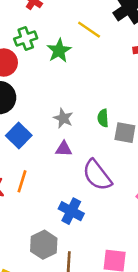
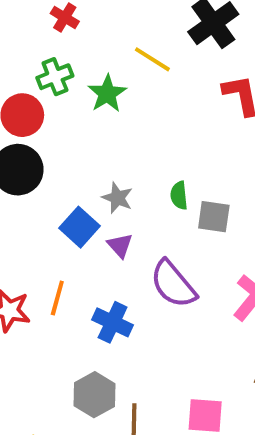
blue square: (19, 135) -> (80, 227), moved
purple triangle: (64, 149) -> (120, 245), turned 48
blue cross: (71, 211) -> (113, 322), moved

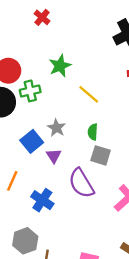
yellow line: (152, 59) -> (89, 94), moved
green cross: (55, 77) -> (30, 91), moved
gray square: (214, 217) -> (101, 155), moved

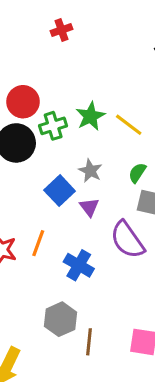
red cross: (42, 17) -> (61, 30), turned 35
green star: (60, 66) -> (90, 116), moved
green semicircle: (93, 132) -> (137, 173), turned 35

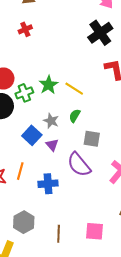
green semicircle: (137, 173) -> (75, 116), moved
blue cross: (79, 265) -> (48, 184), turned -30
gray hexagon: (61, 319) -> (24, 222), moved

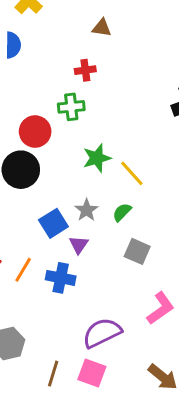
green cross: (24, 93) -> (71, 107), moved
purple semicircle: (79, 165) -> (102, 333), moved, turned 88
blue cross: (48, 184) -> (61, 278), moved
pink square: (94, 231) -> (92, 373), moved

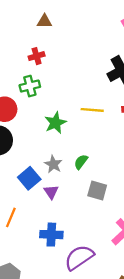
yellow line: (132, 173) -> (92, 110), moved, turned -35
blue cross: (61, 278) -> (51, 235), moved

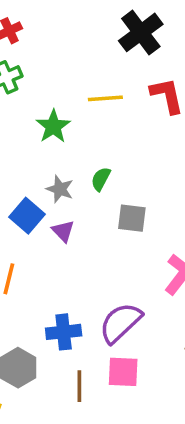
blue cross: (51, 235) -> (64, 332), moved

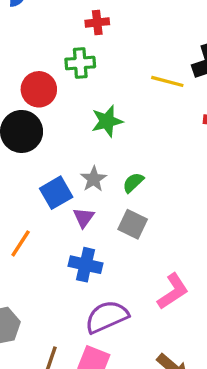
yellow line: (105, 98) -> (167, 81), moved
gray square: (132, 218) -> (133, 224), moved
blue cross: (64, 332) -> (86, 265), moved

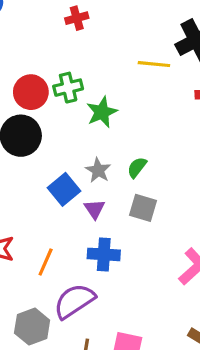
green cross: (80, 63) -> (68, 88), moved
orange line: (21, 243) -> (46, 262), moved
purple semicircle: (107, 317) -> (74, 301), moved

